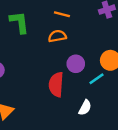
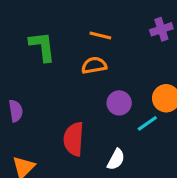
red semicircle: (56, 85) -> (74, 139), moved
white semicircle: (85, 108) -> (116, 159), moved

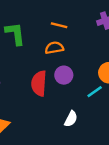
purple circle: (119, 103) -> (64, 75), moved
red semicircle: (74, 139) -> (39, 83), moved

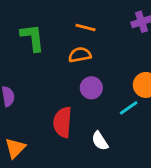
red semicircle: (39, 83) -> (63, 122), moved
white semicircle: (71, 119) -> (100, 141), turned 119

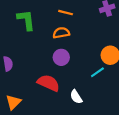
purple circle: (91, 88) -> (61, 57), moved
red semicircle: (63, 122) -> (48, 83), turned 110

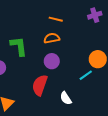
green L-shape: (26, 20) -> (19, 46), moved
red semicircle: (48, 83) -> (40, 85), turned -95

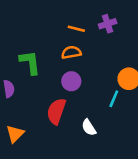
purple cross: (95, 15) -> (108, 24), moved
cyan line: (86, 75) -> (114, 99), turned -32

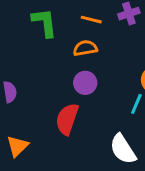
green L-shape: (30, 62) -> (45, 23), moved
white semicircle: (89, 127) -> (123, 149), moved, size x1.5

